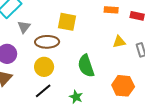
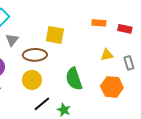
orange hexagon: (123, 86) -> (112, 87), moved
black line: (43, 91) -> (42, 104), moved

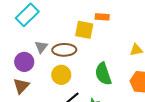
orange rectangle: (99, 23) -> (102, 17), moved
gray triangle: (12, 40) -> (41, 47), moved

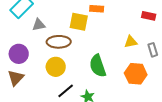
gray triangle: (41, 47) -> (39, 25), moved, turned 40

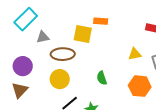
green semicircle: (98, 66) -> (102, 78), size x0.6

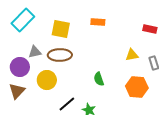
yellow square: (83, 34) -> (61, 29), moved
gray triangle: (43, 37) -> (35, 52), moved
yellow circle: (60, 79) -> (47, 80), moved

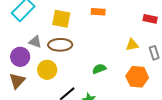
gray triangle: (35, 52) -> (35, 42), turned 32
green semicircle: (99, 79) -> (99, 69), turned 88

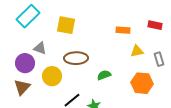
orange rectangle: (98, 12) -> (123, 30), moved
brown ellipse: (60, 45) -> (76, 58), moved

